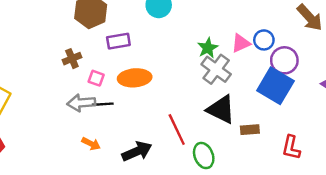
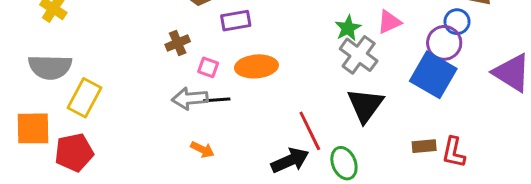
blue circle: (264, 40) -> (457, 22), moved
black triangle: (221, 109) -> (365, 105), turned 40
brown rectangle: (250, 130) -> (424, 146), moved
black arrow: (137, 151) -> (290, 160), moved

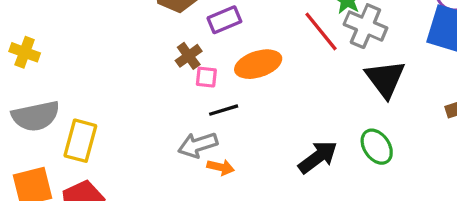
brown cross: (178, 43) -> (189, 56), moved
gray arrow: (190, 99) -> (198, 145), moved
red line: (310, 131) -> (321, 31), moved

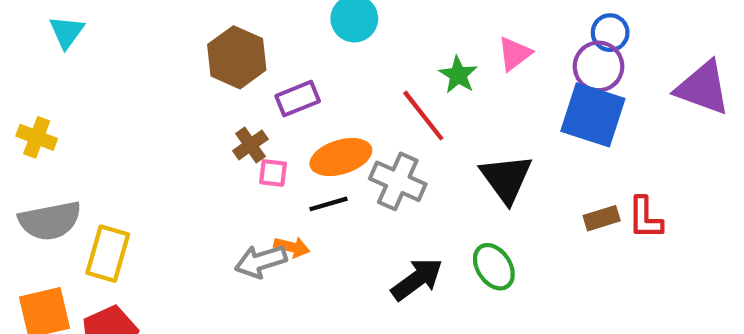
gray cross: (365, 26) -> (398, 181), moved
black line: (224, 110) -> (328, 204), moved
orange arrow: (221, 167) -> (292, 247), moved

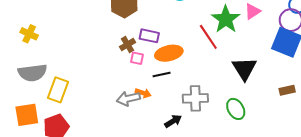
green star: (458, 75) -> (226, 19), size x1.6
purple rectangle: (298, 99) -> (149, 36), moved, turned 30
gray cross: (398, 181) -> (195, 98), moved, turned -30
black arrow: (417, 279) -> (173, 121), moved, size x0.7

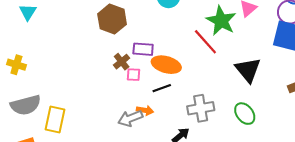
orange ellipse: (169, 53) -> (166, 65), turned 36

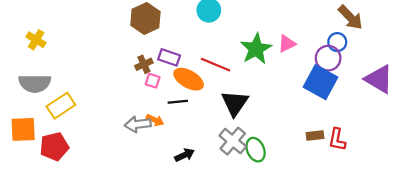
red line: (205, 42) -> (216, 65), moved, turned -40
black triangle: (248, 70) -> (235, 103), moved
gray cross: (201, 108) -> (233, 141), moved, turned 35
yellow rectangle: (55, 119) -> (61, 106), turned 30

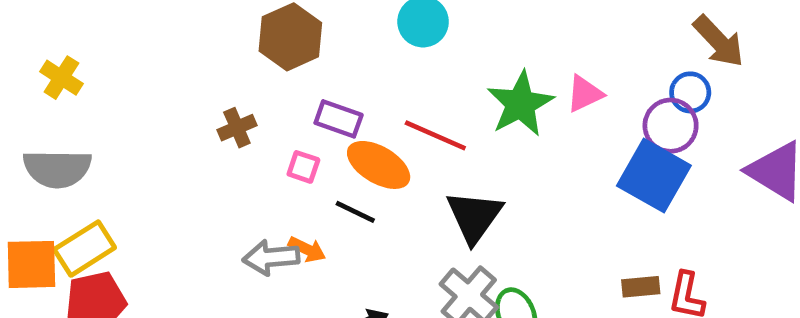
brown cross: (144, 64) -> (237, 128), moved
black line: (178, 102) -> (355, 212), turned 30
yellow rectangle: (61, 106) -> (85, 249), moved

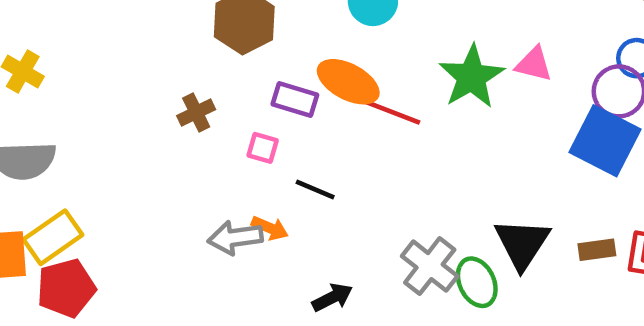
pink triangle: (585, 94) -> (534, 64), turned 42
orange ellipse: (379, 165) -> (348, 82), moved
black triangle: (474, 216) -> (522, 244), moved

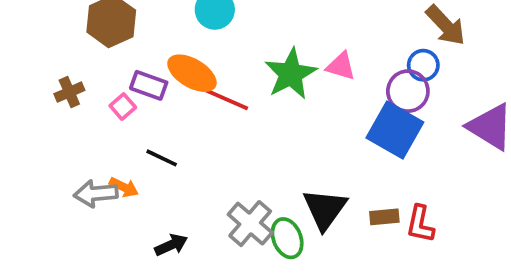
pink square: (263, 148) -> (123, 107), moved, turned 30

